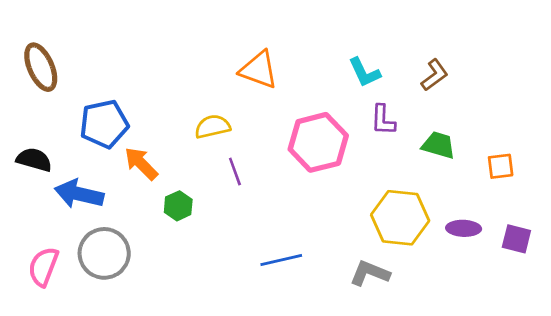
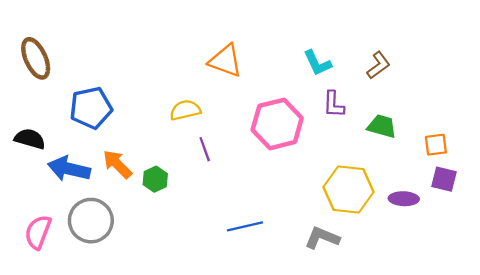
orange arrow: (141, 164) -> (117, 164), moved
purple square: (516, 239) -> (444, 179), moved

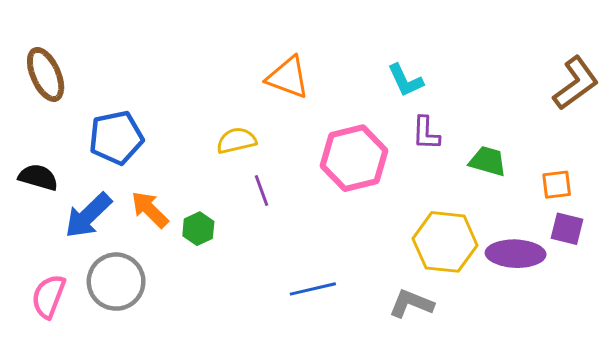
brown L-shape: (378, 65) -> (576, 83), moved, size x1.5
blue arrow: (69, 169) -> (88, 215), turned -57
purple ellipse: (404, 199) -> (516, 254), size x1.5

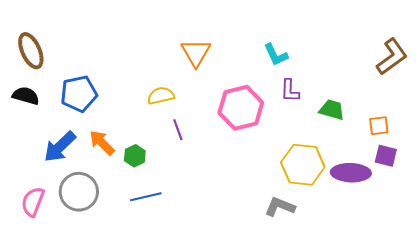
orange triangle: (288, 77) -> (196, 53), turned 40
black semicircle: (38, 177) -> (26, 96), moved
blue line: (313, 289) -> (146, 197), moved

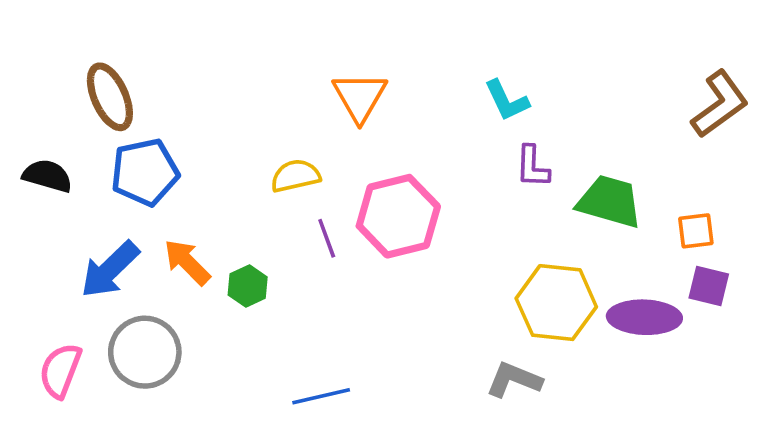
brown ellipse: (31, 51) -> (110, 97), moved
pink hexagon: (241, 108) -> (398, 216), moved
green trapezoid: (332, 110) -> (610, 202), size x1.4
blue line: (146, 197) -> (321, 396), moved

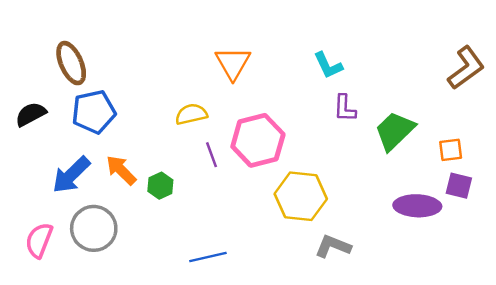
black semicircle: (47, 176) -> (31, 114), turned -44
green trapezoid: (610, 202) -> (395, 131), turned -60
yellow hexagon: (556, 303) -> (301, 196), moved

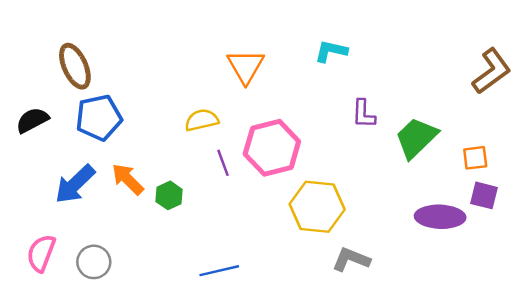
cyan L-shape: (328, 65) -> (331, 51), moved, turned 128
gray circle: (94, 228) -> (94, 262), moved, size x0.7

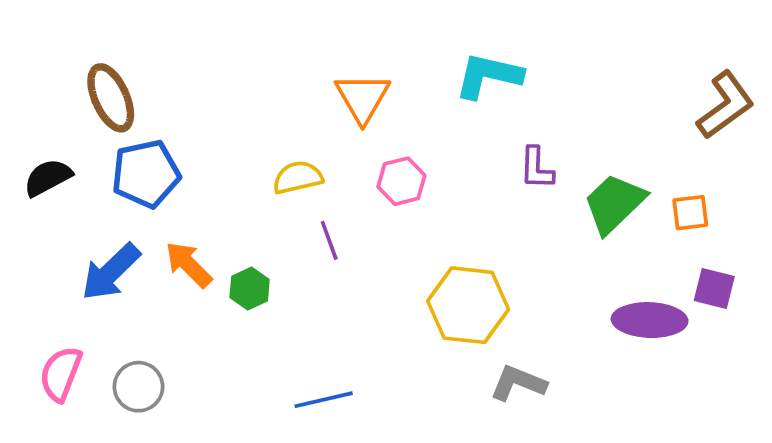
cyan L-shape: (331, 51) -> (488, 76), size x1.4
pink hexagon: (272, 148) -> (401, 181), moved, size x0.6
orange square: (475, 158) -> (690, 213), moved

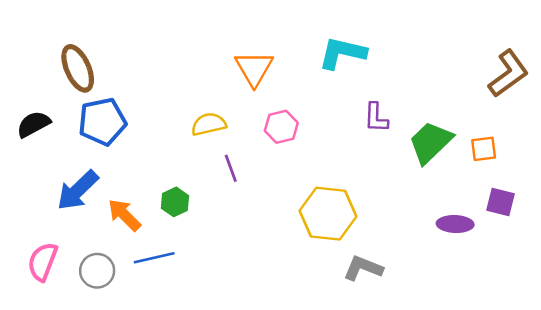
orange arrow: (188, 264) -> (124, 215), moved
purple ellipse: (650, 320) -> (455, 224), size x0.7
blue line: (324, 400) -> (154, 258), moved

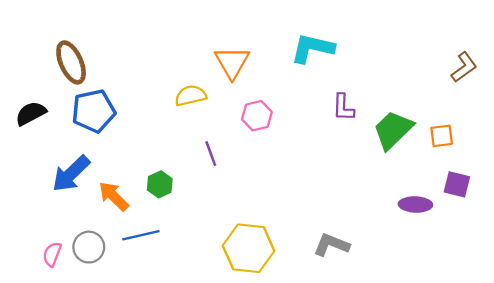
brown L-shape: (508, 74) -> (464, 67), size x0.7
yellow semicircle: (209, 124) -> (191, 96), moved
yellow hexagon: (328, 214) -> (249, 248), moved
pink semicircle: (43, 262) -> (52, 254), moved, size x0.7

